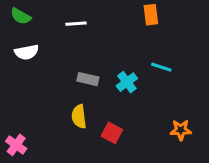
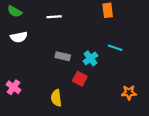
yellow semicircle: (79, 116) -> (56, 98), moved
red square: (112, 133) -> (80, 79), moved
pink cross: (16, 145) -> (14, 87), moved

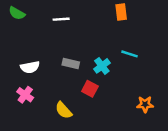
white semicircle: (19, 37) -> (30, 67), moved
pink cross: (14, 87) -> (25, 95), moved
yellow semicircle: (56, 98) -> (64, 110), turned -35

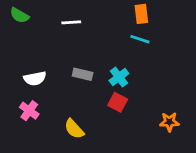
cyan line: (130, 54) -> (140, 39), moved
red square: (90, 89) -> (118, 102), moved

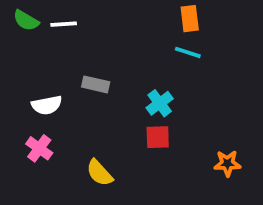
white line: (71, 22) -> (64, 24), moved
gray rectangle: (83, 74) -> (96, 84), moved
red square: (118, 102) -> (158, 137), turned -30

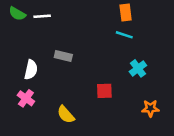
cyan cross: (160, 103) -> (138, 68), moved
white semicircle: (47, 105) -> (31, 70), turned -66

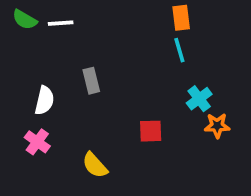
cyan line: (124, 35) -> (179, 50), turned 56
gray rectangle: (63, 56) -> (91, 81), turned 63
orange star: (150, 108) -> (217, 126), moved

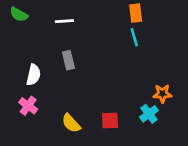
white line: (61, 23) -> (64, 21), moved
cyan cross: (199, 99) -> (149, 114), moved
red square: (151, 131) -> (110, 121), moved

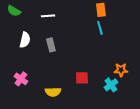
white semicircle: (34, 75) -> (25, 40), moved
red square: (110, 121) -> (82, 78), moved
yellow semicircle: (71, 123) -> (53, 92), turned -49

